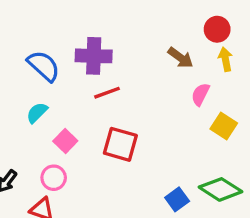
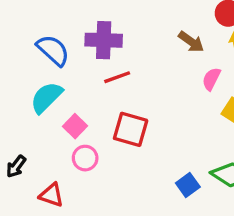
cyan semicircle: (37, 113) -> (46, 97), size x1.5
pink circle: (54, 178) -> (85, 158), moved

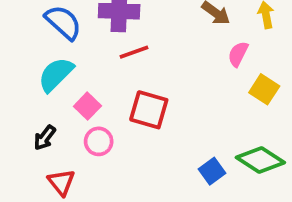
black arrow: (16, 166) -> (45, 138), moved
red triangle: (51, 195) -> (61, 182), turned 32

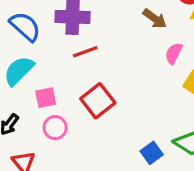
pink square: (87, 106) -> (46, 98), turned 35
red square: (149, 110) -> (98, 101), turned 36

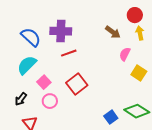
pink square: (46, 98) -> (44, 82), turned -32

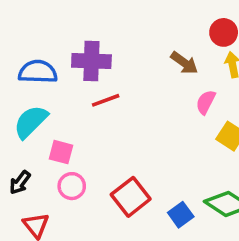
blue semicircle: (31, 37) -> (38, 72), turned -40
pink square: (44, 82) -> (61, 152), turned -32
red square: (77, 84) -> (131, 197), moved

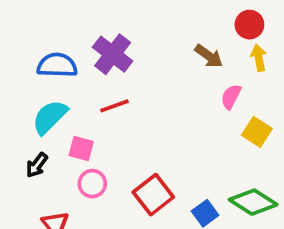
purple cross: (91, 61) -> (113, 54), turned 36
red line: (106, 100) -> (114, 106), moved
black arrow: (20, 182) -> (37, 165), moved

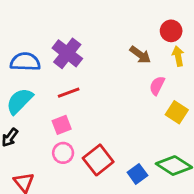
pink square: (81, 148) -> (62, 125), moved, turned -36
pink circle: (92, 184) -> (63, 153), moved

